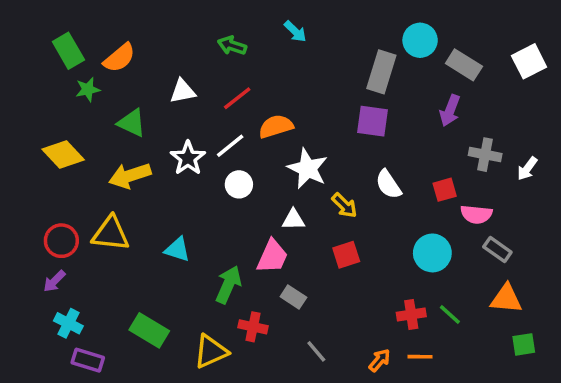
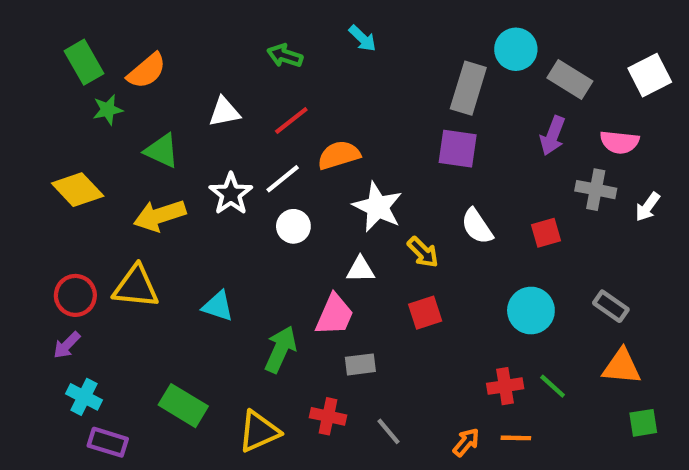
pink semicircle: (476, 214) -> (620, 142), moved
gray rectangle: (293, 297) -> (360, 364), turned -40
red cross: (253, 327) -> (328, 416), moved

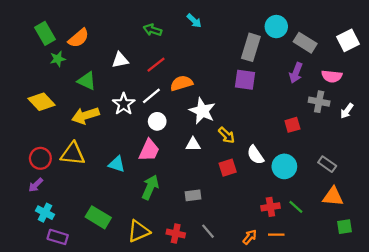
white semicircle: (477, 226) -> (255, 155), moved
pink trapezoid: (334, 315) -> (149, 150), moved
red cross: (328, 416) -> (176, 234), moved

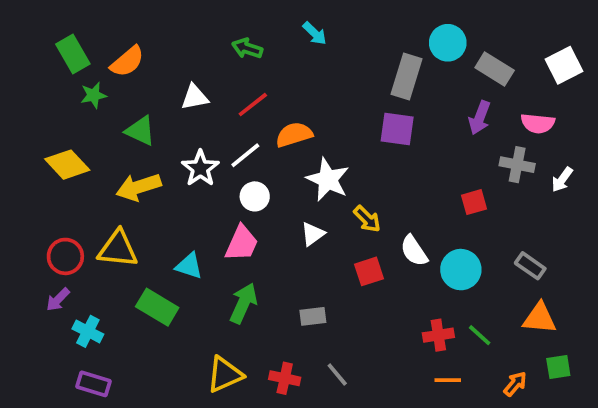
white triangle: (193, 144) -> (313, 234), turned -35
cyan cross: (45, 213) -> (88, 331), moved
green rectangle: (98, 217) -> (157, 307), moved
orange arrow: (250, 237) -> (515, 384), moved

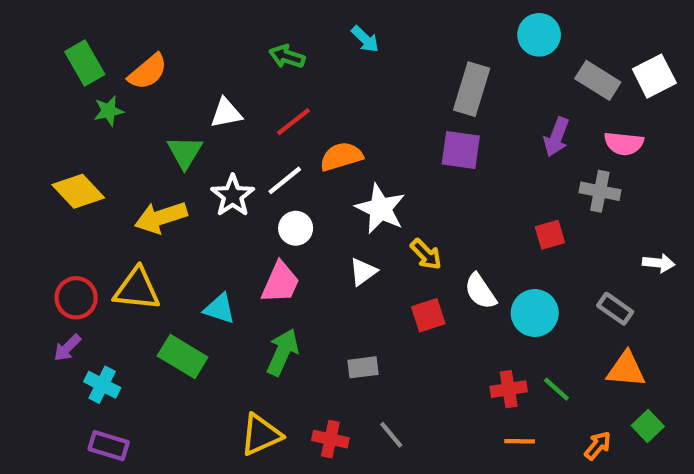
cyan circle: (448, 43) -> (539, 35), moved
gray rectangle: (495, 69) -> (598, 80), moved
green triangle: (140, 131) -> (185, 152), moved, turned 36
white arrow: (562, 180) -> (659, 263), moved, turned -120
green square: (558, 367) -> (648, 426), turned -35

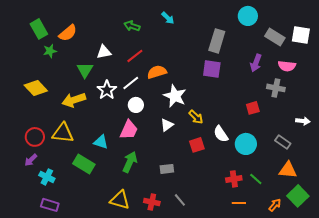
white square: (654, 76) -> (301, 35), turned 36
green square: (648, 426) -> (298, 196), size x1.5
yellow triangle: (261, 435) -> (120, 200), turned 40

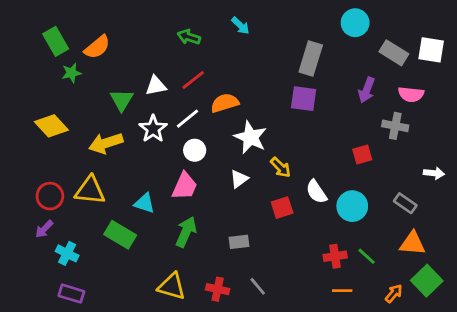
white triangle: (104, 52) -> (156, 86), moved

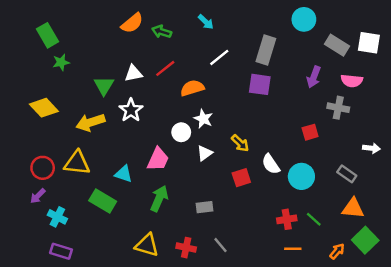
orange semicircle: (97, 47) -> (132, 23), moved
white line: (187, 119) -> (219, 57), moved
white star: (251, 137) -> (203, 119), moved, size x0.7
white circle: (195, 150) -> (181, 132), moved

